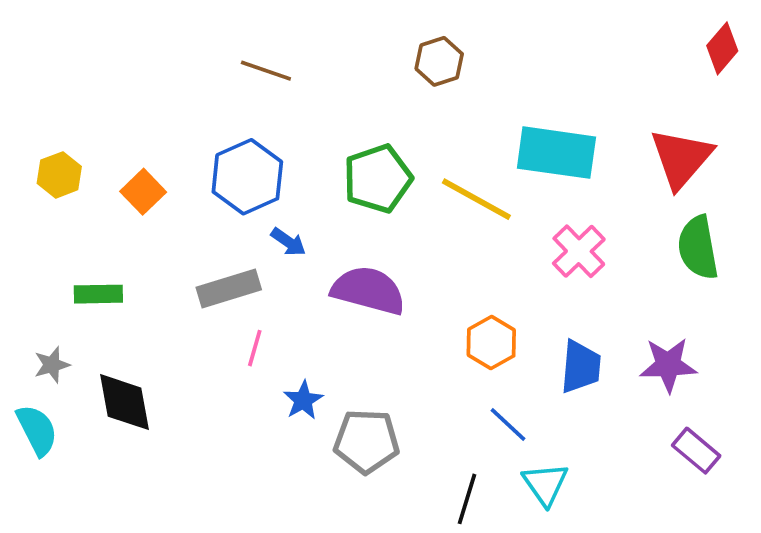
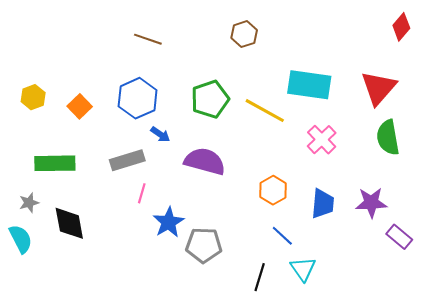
green rectangle: (98, 294) -> (55, 163), size x1.5
blue star: (303, 400) -> (169, 222), size x1.4
purple rectangle: (696, 451) -> (399, 237), moved

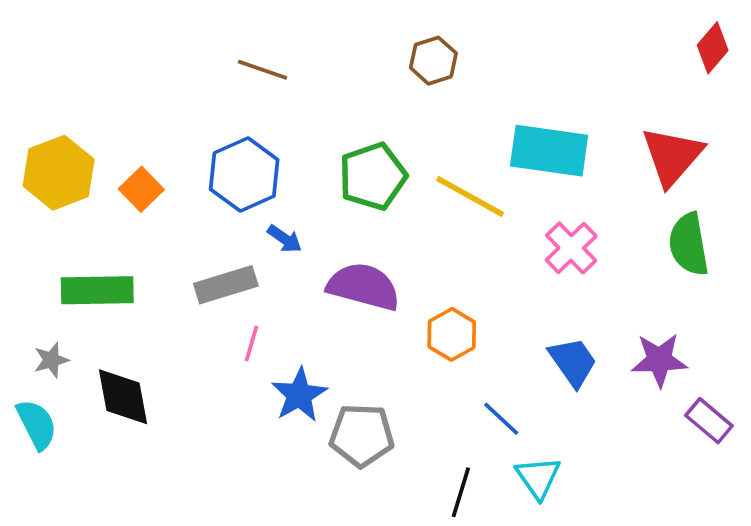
yellow hexagon: (33, 97) -> (59, 173), size x1.6
orange hexagon: (273, 190) -> (452, 334), moved
blue trapezoid: (323, 204) -> (573, 362), turned -40

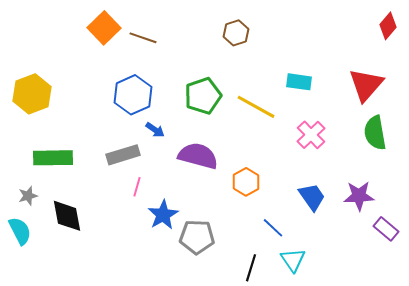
cyan rectangle: (549, 151) -> (299, 82), size x0.6
orange square: (141, 189) -> (104, 28), moved, size x1.4

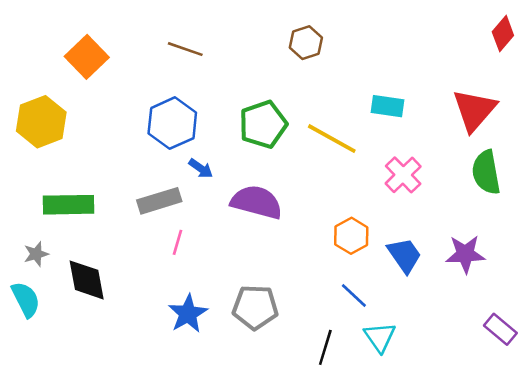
orange square: (104, 28) -> (87, 57), moved
orange hexagon: (246, 182) -> (351, 236), moved
blue star: (163, 215) -> (188, 314), moved
purple rectangle: (386, 229) -> (500, 329), moved

